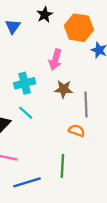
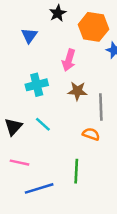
blue triangle: (13, 26) -> (29, 35), moved
cyan line: (26, 113) -> (43, 124), moved

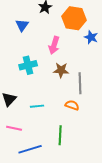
cyan line: (43, 124) -> (37, 106), moved, turned -48

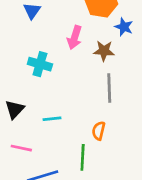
cyan cross: (28, 65) -> (40, 64), turned 30
brown star: (61, 70) -> (104, 51), moved
orange semicircle: (72, 105) -> (99, 131), moved, turned -96

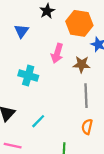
cyan line: (52, 119) -> (38, 121), turned -40
orange semicircle: (99, 131) -> (87, 127), moved

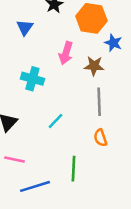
cyan line: (38, 121) -> (56, 121), moved
orange semicircle: (87, 127) -> (100, 138), turned -32

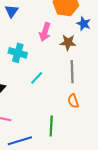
cyan line: (56, 121) -> (37, 78), moved

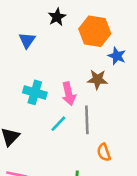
pink arrow: (45, 32) -> (69, 94), moved, turned -30
gray line: (72, 72) -> (87, 120), moved

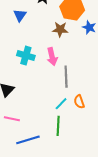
brown star: (97, 79) -> (60, 29), moved
cyan line: (58, 124) -> (61, 104), moved

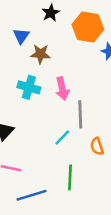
brown star: (60, 29) -> (40, 54), moved
cyan line: (61, 104) -> (62, 137), moved

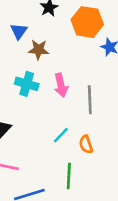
gray line: (80, 114) -> (90, 100), moved
orange semicircle: (97, 146) -> (86, 144), moved

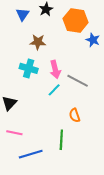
blue triangle: (19, 31) -> (23, 14), moved
gray line: (90, 100) -> (78, 81), turned -60
cyan line: (61, 135) -> (54, 90), moved

